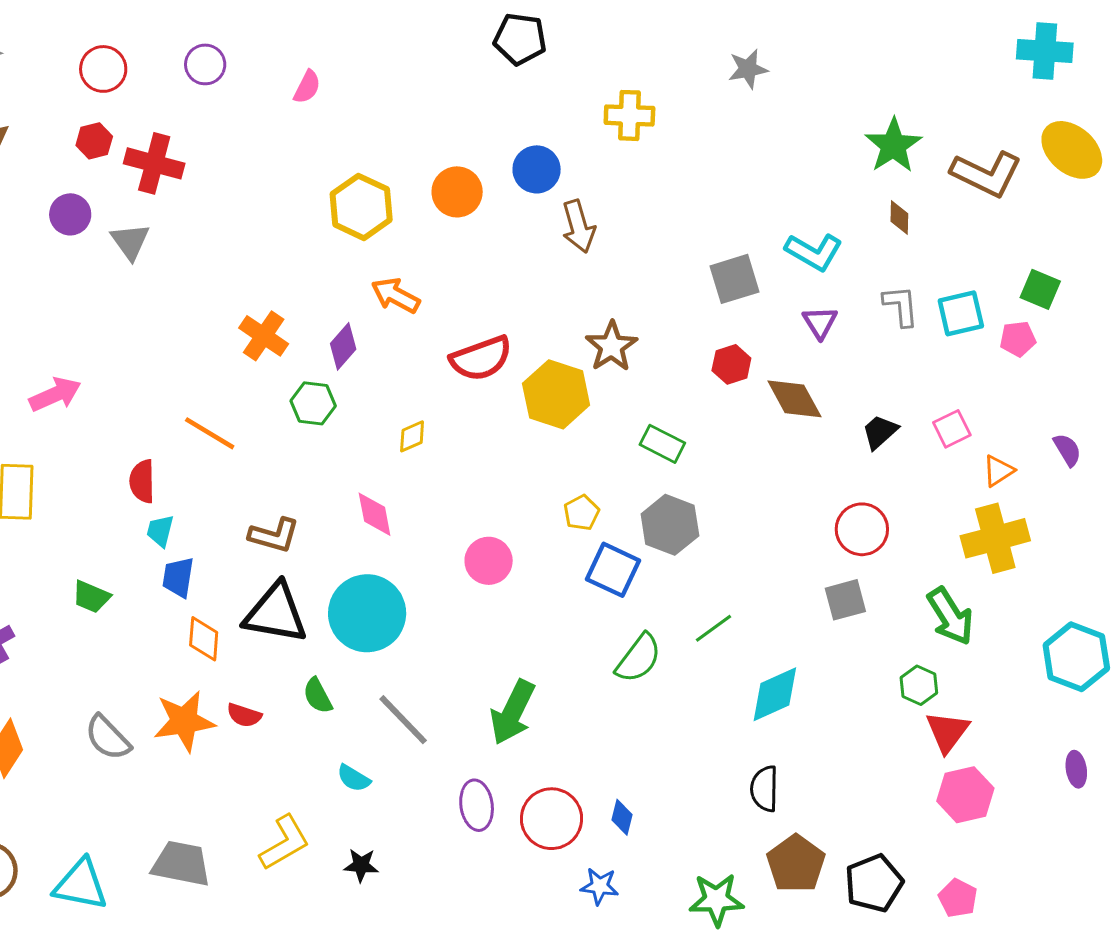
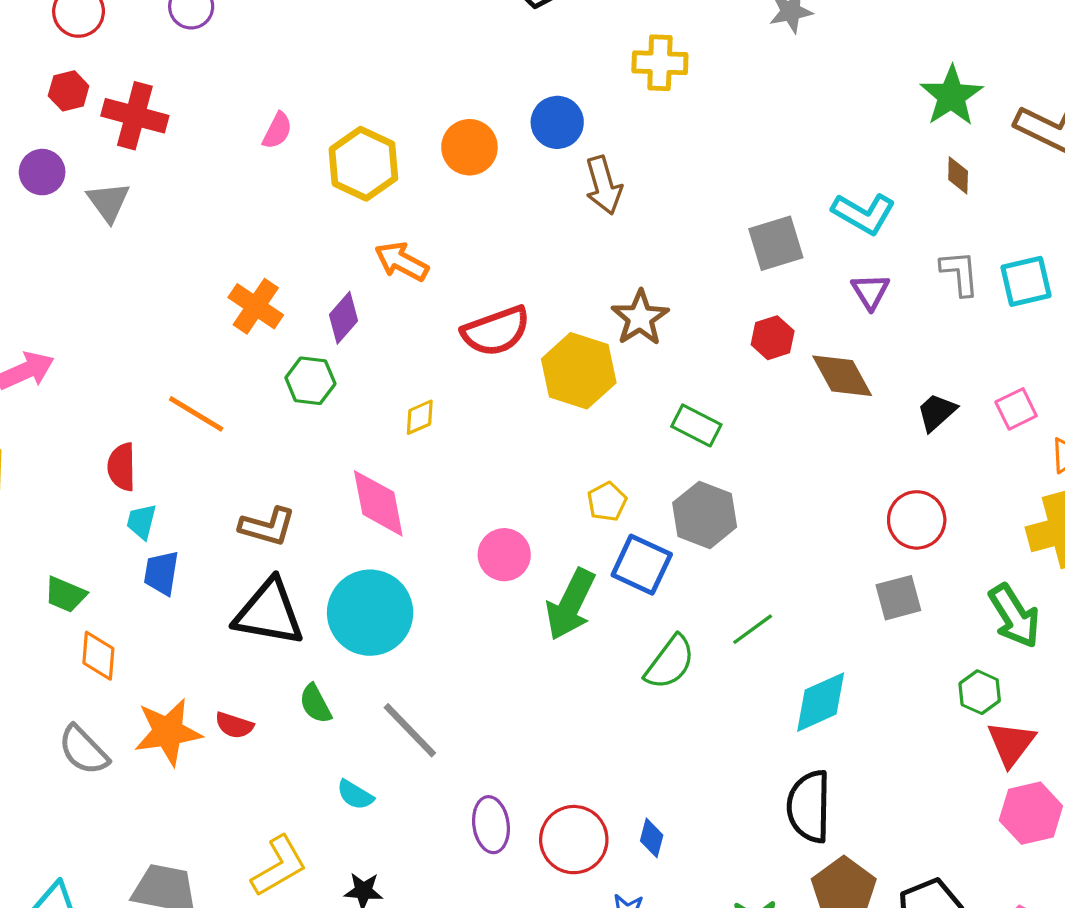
pink semicircle: (307, 87) -> (277, 131), moved
pink diamond: (375, 514) -> (378, 503), size x1.4
orange diamond: (204, 639) -> (98, 656), moved
green arrow: (513, 712) -> (570, 604), moved
black semicircle: (764, 789) -> (809, 806), size x1.4

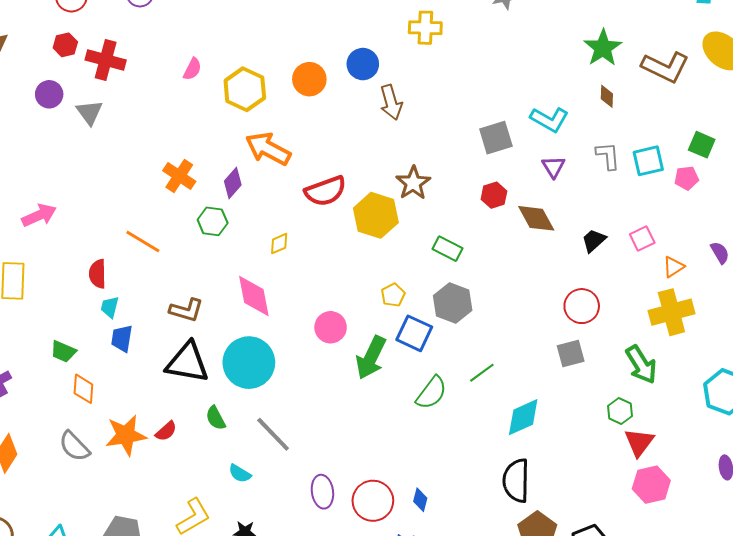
orange arrow: (402, 261) -> (268, 149), size x1.4
red semicircle: (234, 725) -> (166, 431), turned -60

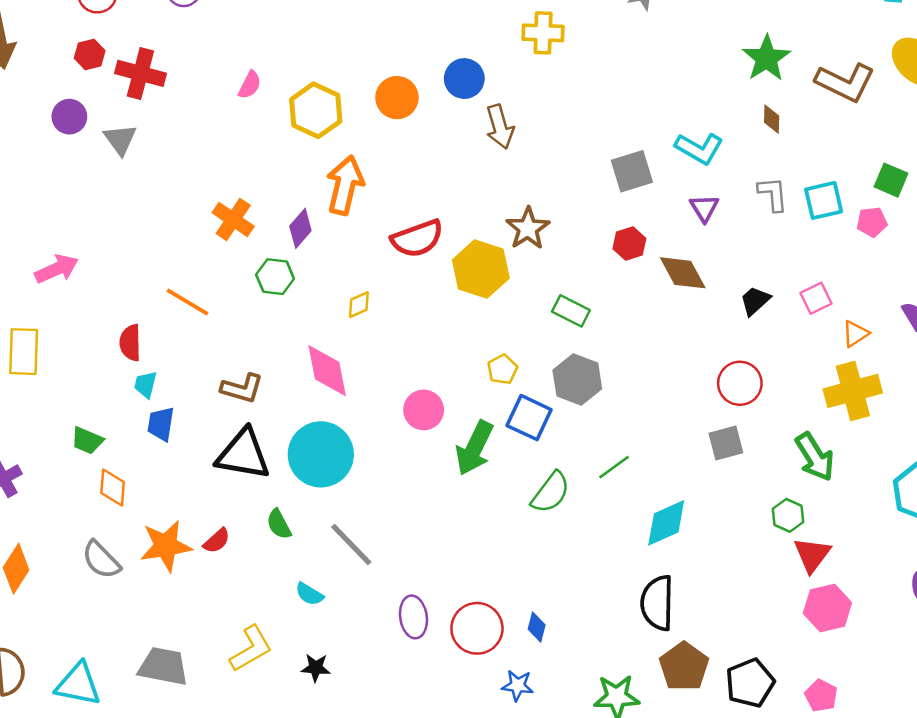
orange arrow: (268, 149) -> (345, 185), turned 75

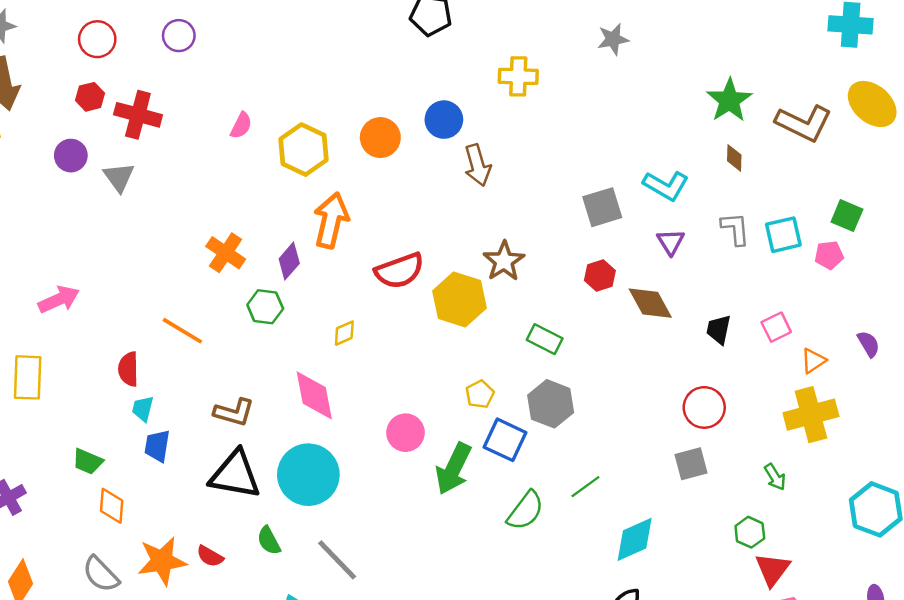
black trapezoid: (755, 301) -> (719, 329), turned -36
green arrow: (815, 457) -> (775, 477), size x0.6
red semicircle: (217, 541) -> (210, 556), turned 72

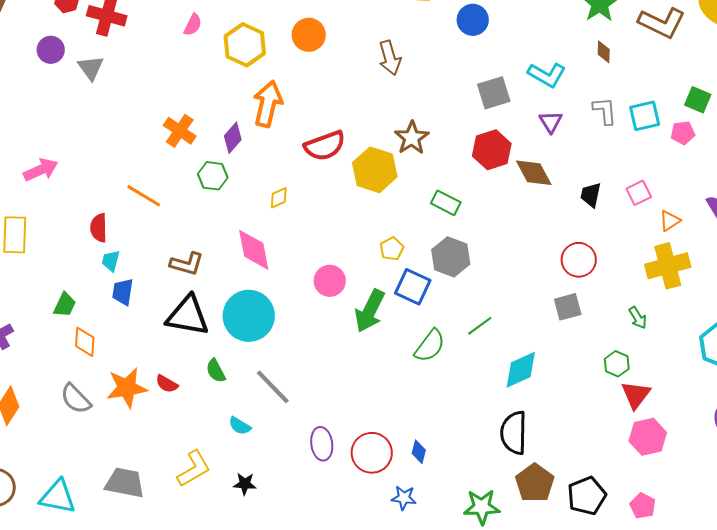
blue circle: (444, 120) -> (473, 20), moved
red hexagon: (600, 276) -> (492, 150), size x1.5
green trapezoid: (88, 461) -> (65, 305), turned -88

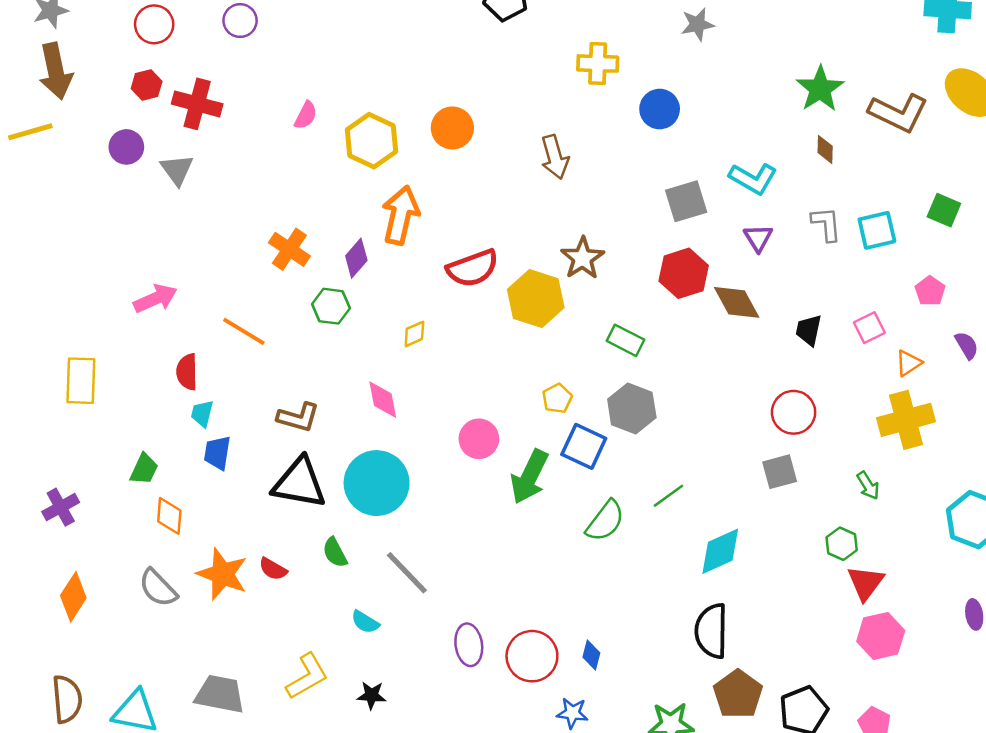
pink pentagon: (683, 133) -> (930, 291), moved, turned -30
pink arrow: (41, 170) -> (155, 299), moved
pink diamond: (254, 250) -> (383, 400), size x0.7
orange star: (127, 388) -> (222, 574), turned 30

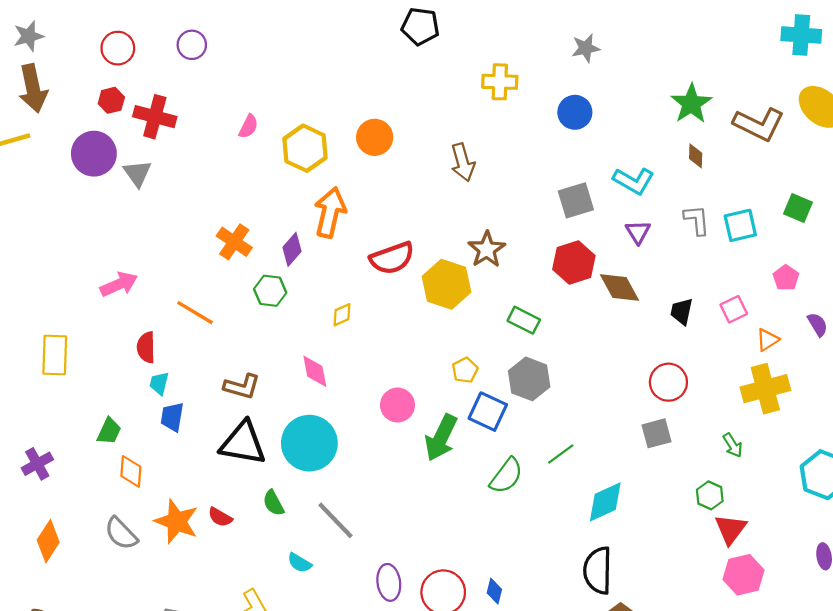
blue circle: (660, 109) -> (575, 112), moved
purple circle: (126, 147) -> (94, 154), size x1.5

